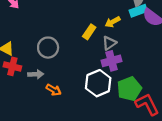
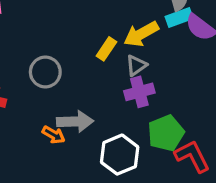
yellow arrow: (113, 22) -> (141, 34), size x1.5
gray arrow: (36, 74) -> (75, 122), moved, size x1.5
white hexagon: (98, 83) -> (120, 155), moved

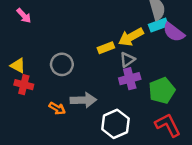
yellow rectangle: (106, 49) -> (106, 48), turned 35
green pentagon: (166, 133) -> (162, 91), moved
orange arrow: (54, 135) -> (57, 108), moved

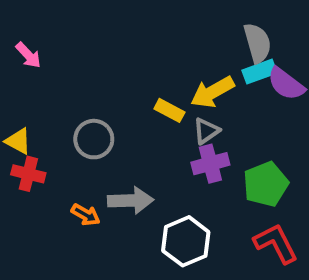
yellow rectangle: (106, 48) -> (169, 110), turned 49

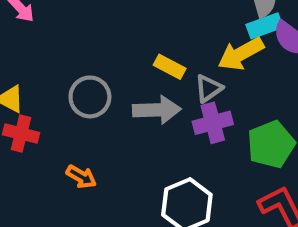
yellow arrow: (212, 92) -> (241, 54), moved
gray arrow: (131, 200) -> (157, 110), moved

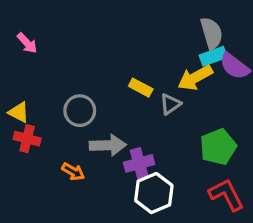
gray arrow: (157, 110) -> (108, 145), moved
purple cross: (213, 123) -> (139, 163), moved

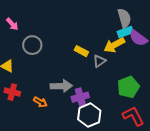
gray circle: (80, 111) -> (32, 45), moved
red cross: (27, 139) -> (12, 92), moved

